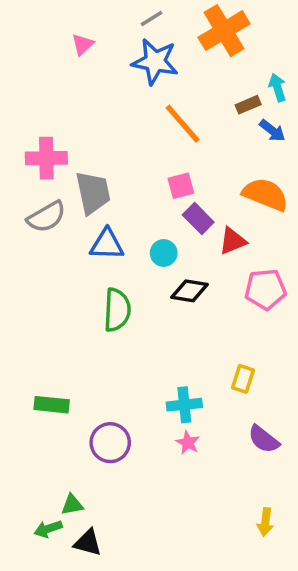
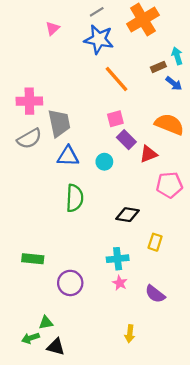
black diamond: (190, 291) -> (128, 215), moved
purple semicircle: (264, 439) -> (155, 294), moved
yellow arrow: (265, 522) -> (130, 334), moved

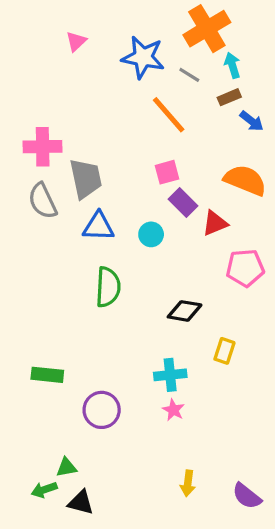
gray line: (97, 12) -> (189, 75), moved, turned 64
cyan arrow: (177, 56) -> (232, 65), moved
gray semicircle: (29, 139) -> (43, 201), turned 95
purple semicircle: (155, 294) -> (247, 496), moved

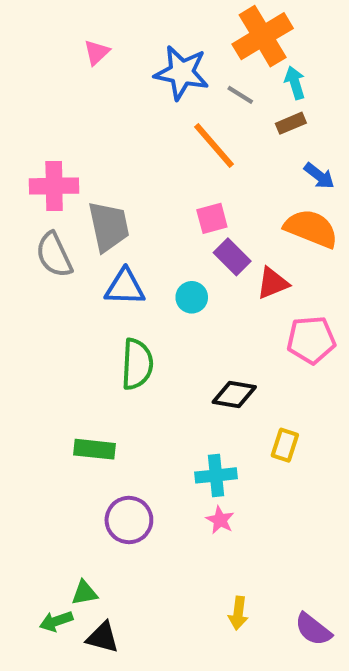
blue arrow: (252, 121) -> (319, 176), moved
green rectangle: (47, 375) -> (95, 449), moved

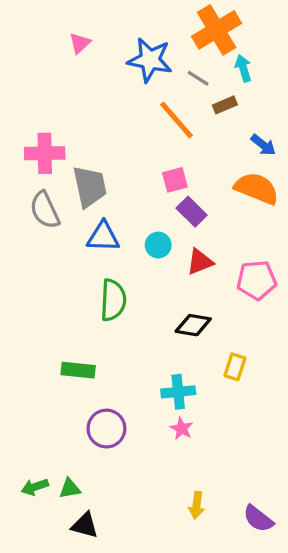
brown rectangle: (291, 123) -> (225, 105), moved
red triangle: (273, 283) -> (200, 262), moved
green arrow: (56, 621) -> (35, 487), moved

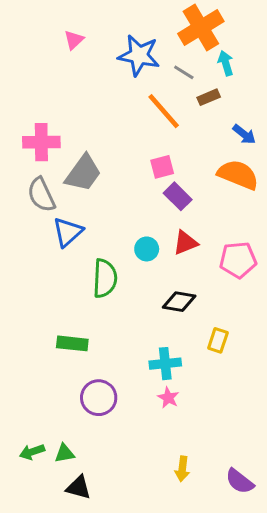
gray trapezoid: (90, 187) -> (83, 173), turned 48
blue triangle: (103, 237) -> (68, 232), moved, turned -44
cyan circle: (158, 245) -> (147, 249), moved

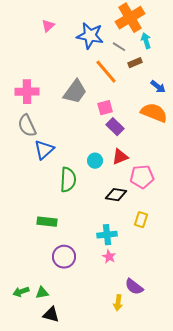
gray trapezoid: (83, 173) -> (75, 92), moved
pink pentagon: (238, 260) -> (142, 177), moved
purple semicircle: (240, 481) -> (134, 287), moved

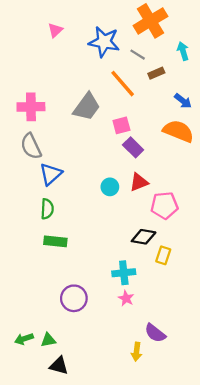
cyan arrow: (146, 41) -> (183, 51), moved
green semicircle: (68, 180) -> (47, 209), moved, size x0.7
black diamond: (116, 195) -> (144, 237), moved
green rectangle: (47, 222) -> (55, 241), moved

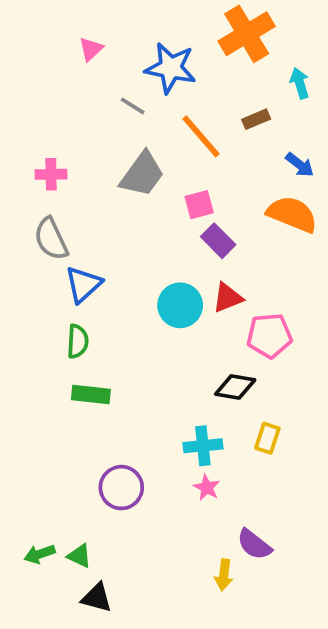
gray line: (138, 55) -> (133, 106), moved
pink cross: (31, 107) -> (51, 174), size x0.7
cyan circle: (110, 187) -> (180, 305), size x1.5
yellow rectangle: (163, 255) -> (267, 438), moved
green triangle: (48, 340) -> (80, 556), turned 35

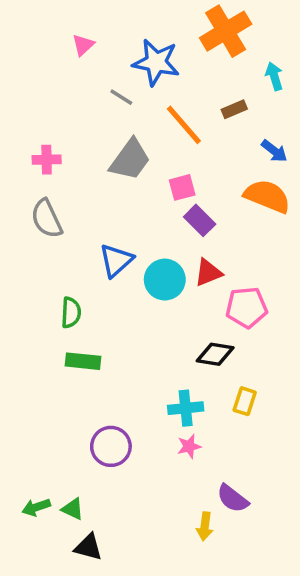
blue triangle: (83, 284) -> (116, 260), moved
pink star: (207, 488) -> (189, 446), turned 30

